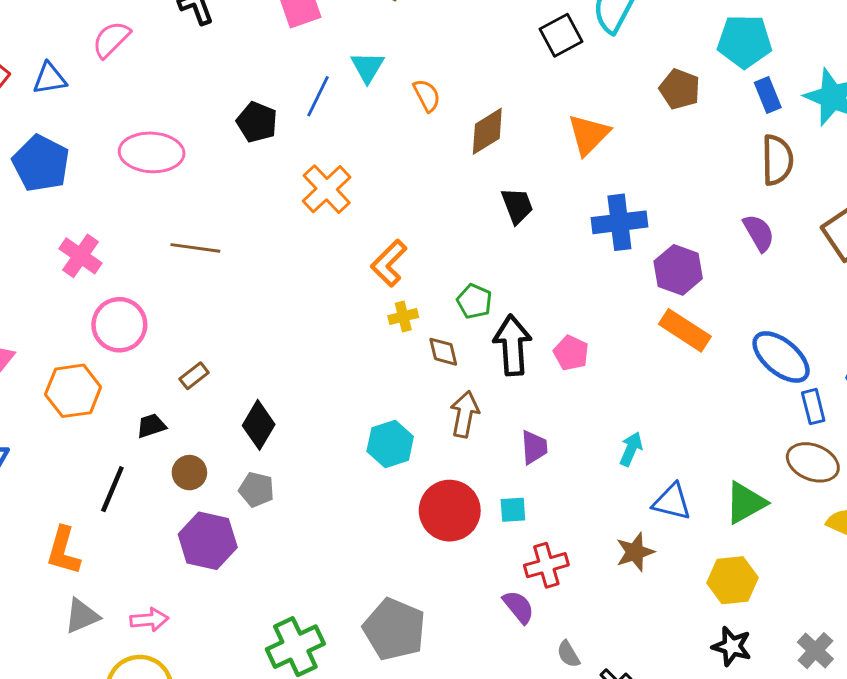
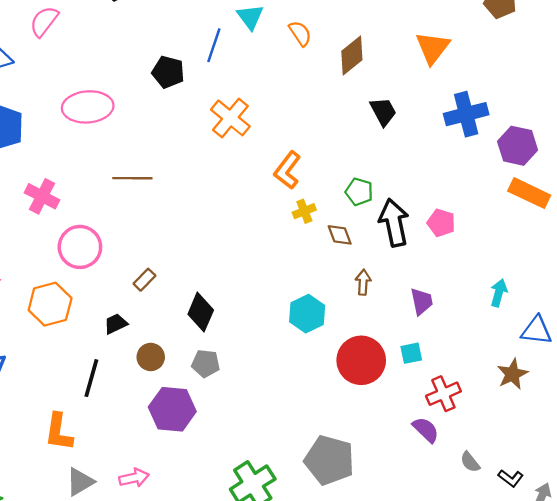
brown arrow: (465, 414) -> (363, 282), size x0.7

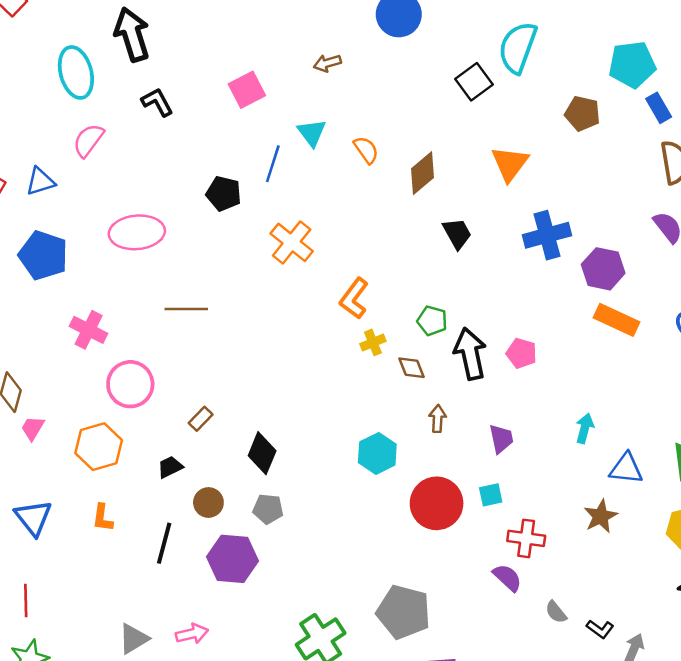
black line: (91, 378) -> (164, 543), moved
red cross: (443, 394) -> (526, 538), turned 32
orange L-shape: (59, 432) -> (103, 518), moved, size x0.7

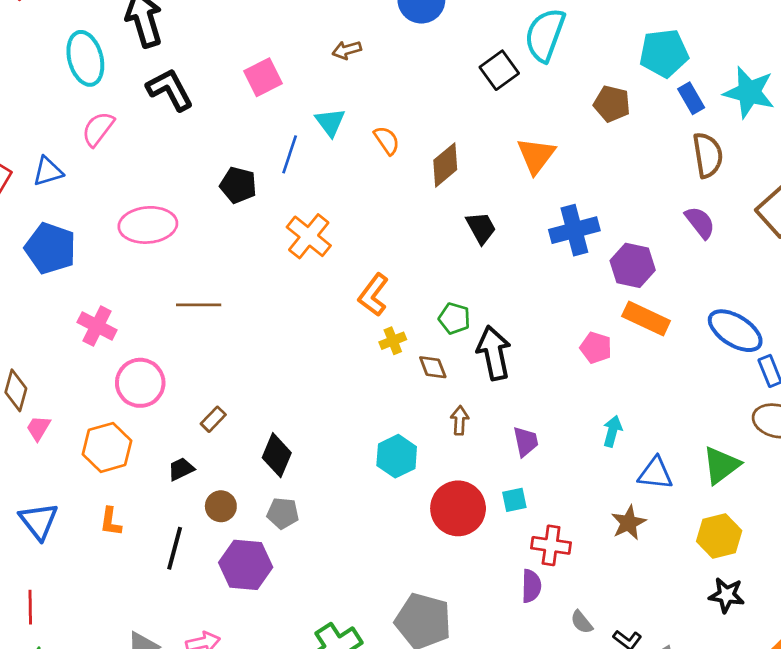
black L-shape: (157, 102) -> (170, 90), size x1.4
pink pentagon: (521, 353) -> (596, 348), moved
purple semicircle: (507, 578) -> (531, 586), turned 48

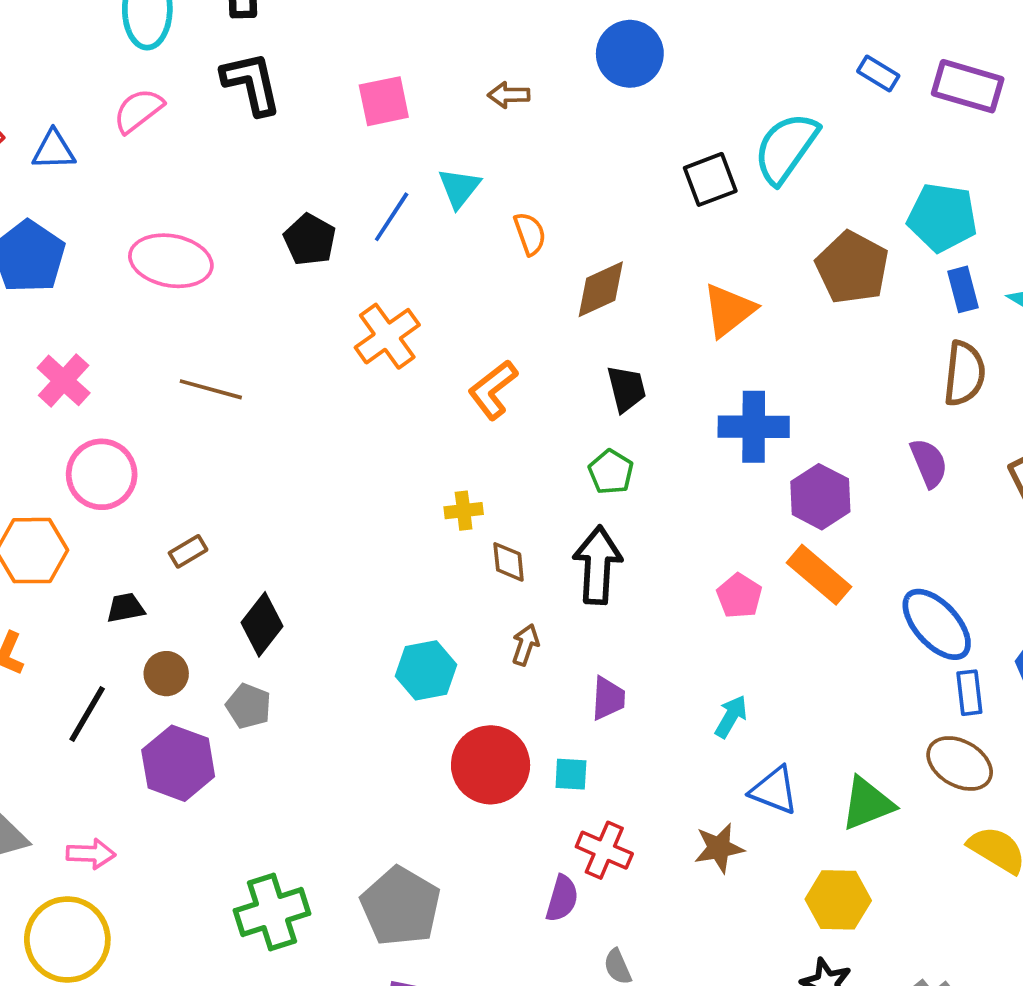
brown pentagon: (612, 104) -> (852, 267), size x1.4
orange L-shape: (373, 295) -> (493, 390), moved
green pentagon: (454, 318) -> (611, 472), moved

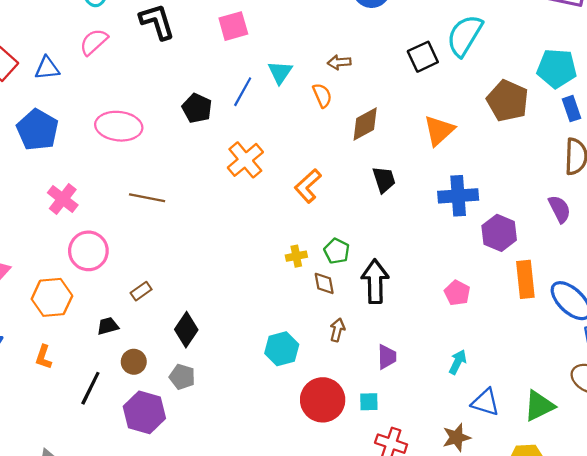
brown arrow: (509, 95) -> (339, 62), moved
green pentagon: (611, 472) -> (337, 251), moved
orange rectangle: (819, 575) -> (525, 279), moved, turned 48

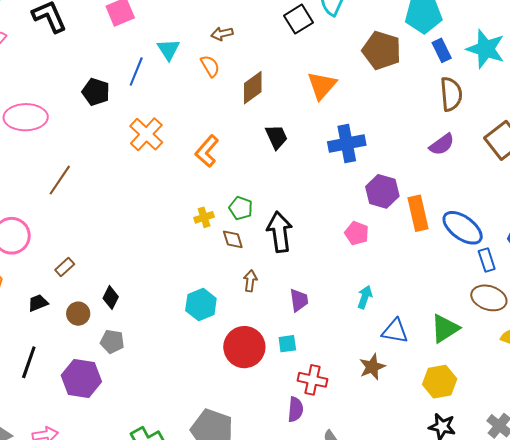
brown line: (147, 198) -> (60, 180), turned -60
purple semicircle: (560, 209) -> (442, 144), turned 88
purple hexagon: (499, 233) -> (382, 191), moved
black diamond: (186, 330) -> (111, 297), size x0.7
brown circle: (134, 362) -> (78, 314), moved

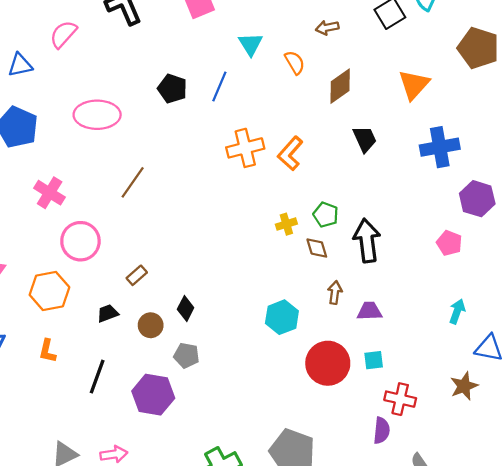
brown arrow: (222, 34) -> (327, 28), moved
blue line: (136, 72) -> (219, 87), moved
orange cross: (146, 134) -> (245, 148), moved, turned 32
purple trapezoid: (299, 300) -> (369, 311), moved, turned -85

